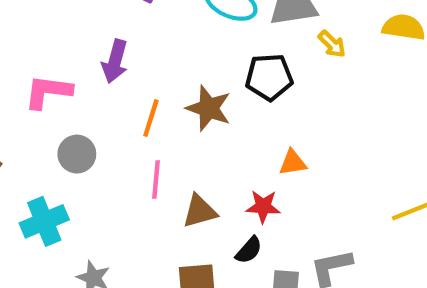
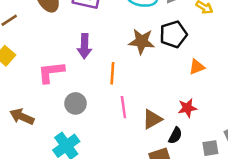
brown star: (209, 108) -> (142, 41), moved
orange triangle: (293, 163) -> (197, 67), moved
black semicircle: (249, 250) -> (175, 136), moved

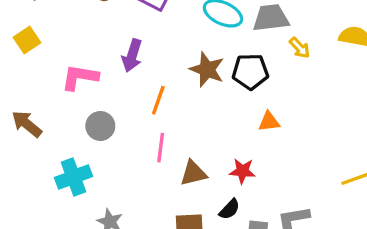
black semicircle: (175, 136) -> (229, 209), moved

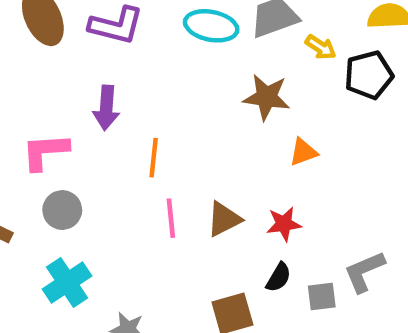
brown star: (207, 70) -> (267, 97), moved
black pentagon: (250, 72) -> (369, 75), moved
gray circle: (100, 126) -> (62, 210), moved
brown triangle: (193, 173) -> (224, 219), moved

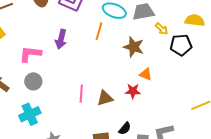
orange triangle: (303, 152) -> (146, 74), turned 32
orange line: (154, 158) -> (99, 31), moved
red star: (284, 224) -> (133, 91), moved

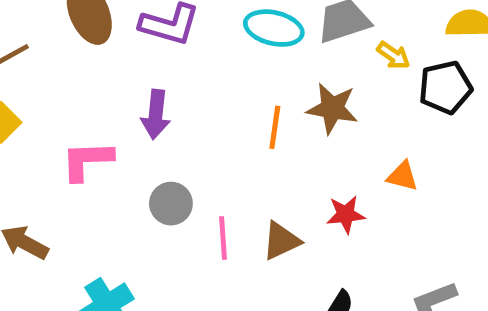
orange line: (99, 31) -> (275, 127), moved
orange triangle: (146, 74) -> (402, 176), moved
gray circle: (33, 81) -> (171, 204), moved

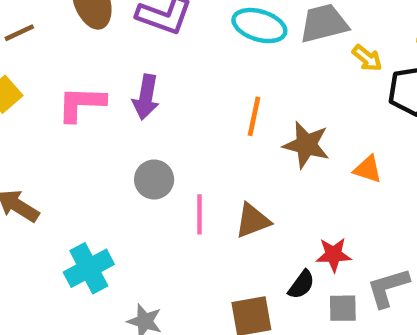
brown star: (332, 108) -> (306, 145), moved
pink L-shape: (87, 160) -> (81, 104), moved
red star: (346, 214) -> (334, 255), moved

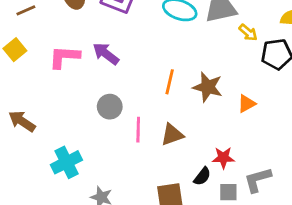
purple arrow: (146, 97) -> (106, 54), turned 116
orange line: (254, 116) -> (170, 82), moved
orange triangle: (368, 169) -> (247, 104), turned -48

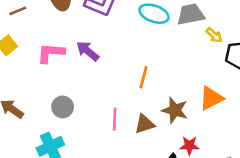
brown star: (208, 87) -> (175, 110), moved
orange triangle: (247, 104) -> (211, 98), size x1.5
gray circle: (110, 107) -> (63, 107), moved

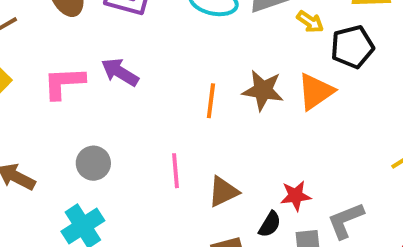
orange triangle: (211, 98) -> (316, 92), moved
brown star: (175, 110) -> (263, 90), moved
brown triangle: (145, 124) -> (223, 192), moved

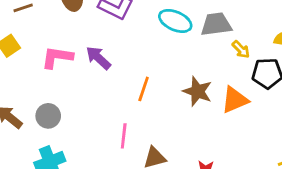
orange line: (211, 101) -> (144, 89), moved
gray circle: (93, 163) -> (48, 116), moved

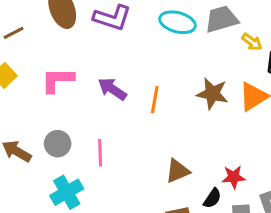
purple arrow: (98, 58) -> (112, 89), moved
pink line: (124, 136) -> (100, 153), moved

